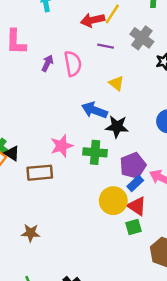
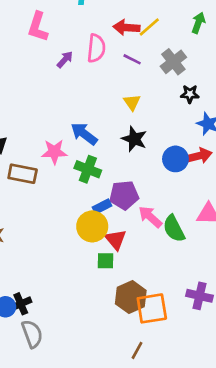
pink semicircle: (73, 64) -> (96, 48), moved
blue arrow: (94, 110) -> (84, 134), moved
black star: (117, 127) -> (134, 139), moved
blue rectangle: (135, 183) -> (102, 206), moved

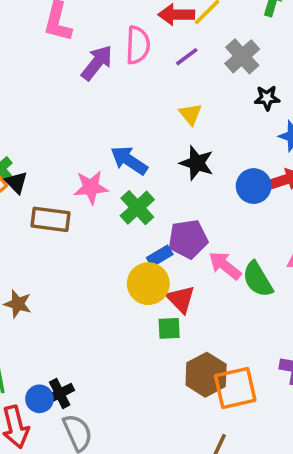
purple arrow: (65, 59) -> (97, 63), size x1.5
purple line: (132, 59) -> (187, 57), turned -60
green cross: (88, 169) -> (137, 208), turned 30

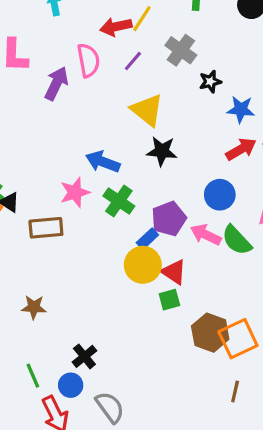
yellow triangle: (190, 114) -> (147, 110), size x1.6
blue circle: (254, 186) -> (220, 195), moved
black cross: (60, 393) -> (84, 356), moved

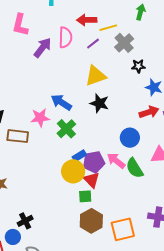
yellow line: (142, 19) -> (108, 28), moved, turned 30
yellow triangle: (147, 110) -> (95, 76), turned 50
purple pentagon: (169, 219) -> (94, 162), moved
brown hexagon: (210, 333) -> (91, 221), moved

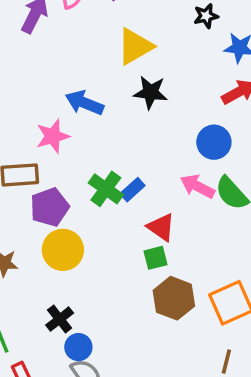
green cross: (66, 129) -> (106, 189), moved
purple pentagon: (94, 162) -> (50, 207), moved
yellow circle: (73, 171) -> (63, 250), moved
blue circle: (13, 237) -> (78, 347), moved

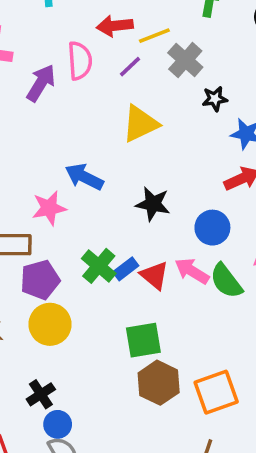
black star: (150, 92) -> (153, 204), moved
red triangle: (161, 227) -> (154, 275), moved
green square: (155, 258) -> (143, 340), size x1.5

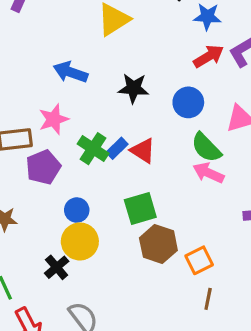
pink star: (49, 208) -> (54, 119), moved
pink arrow: (192, 271) -> (208, 173), moved
yellow circle: (50, 324) -> (80, 241), moved
orange square: (216, 392) -> (199, 260), moved, size x0.7
blue circle: (58, 424) -> (77, 210), moved

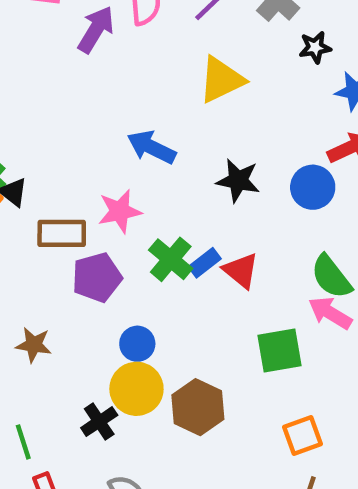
blue circle: (188, 102) -> (313, 187), moved
green square: (140, 208) -> (280, 351), moved
brown hexagon: (158, 244) -> (198, 407), moved

